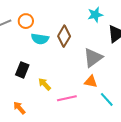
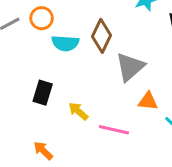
gray triangle: (93, 58) -> (130, 67), moved
pink line: (67, 98) -> (114, 130), turned 30

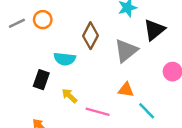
cyan semicircle: (65, 43) -> (65, 59), moved
gray triangle: (130, 67) -> (126, 51), moved

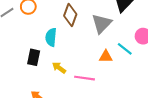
cyan semicircle: (65, 59) -> (51, 37), turned 96
cyan line: (147, 111) -> (125, 49), moved

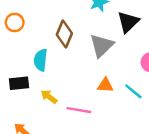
cyan line: (125, 49) -> (133, 91), moved
black rectangle: (34, 57) -> (19, 83), turned 70

